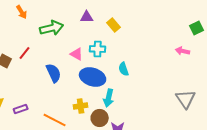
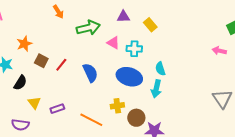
red line: (25, 53) -> (61, 65), moved
pink triangle: (77, 54) -> (113, 43), moved
cyan arrow: (109, 98) -> (156, 89), moved

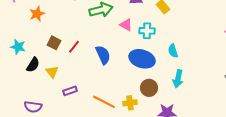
orange star: (24, 44) -> (37, 14), moved
cyan arrow: (156, 89) -> (178, 79), moved
yellow triangle: (34, 103) -> (52, 72), moved
yellow cross: (117, 106) -> (130, 103), moved
brown circle: (136, 118) -> (149, 88), moved

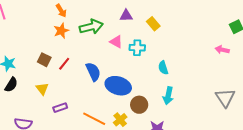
orange star: (37, 14) -> (61, 31), moved
blue ellipse: (142, 59) -> (118, 86), moved
black semicircle: (33, 65) -> (11, 85), moved
yellow cross: (130, 103) -> (120, 120), turned -32

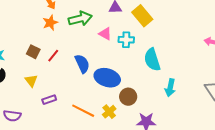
yellow rectangle: (153, 24) -> (142, 16), size x1.5
cyan semicircle: (163, 68) -> (152, 60), size x1.6
cyan arrow: (168, 96) -> (170, 88), moved

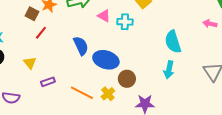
brown square: (33, 52) -> (32, 14), moved
red line: (53, 56) -> (41, 33), moved
cyan semicircle: (152, 60) -> (173, 42), moved

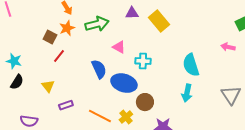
pink triangle: (104, 16) -> (119, 47), moved
cyan cross: (125, 22) -> (143, 61), moved

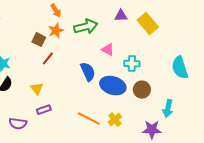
cyan arrow: (187, 93) -> (168, 109), moved
brown circle: (145, 102) -> (142, 90), moved
purple rectangle: (66, 105) -> (44, 110), moved

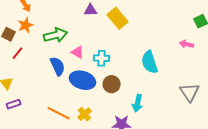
green arrow: (86, 27) -> (56, 35), moved
pink triangle: (108, 50) -> (78, 52), moved

